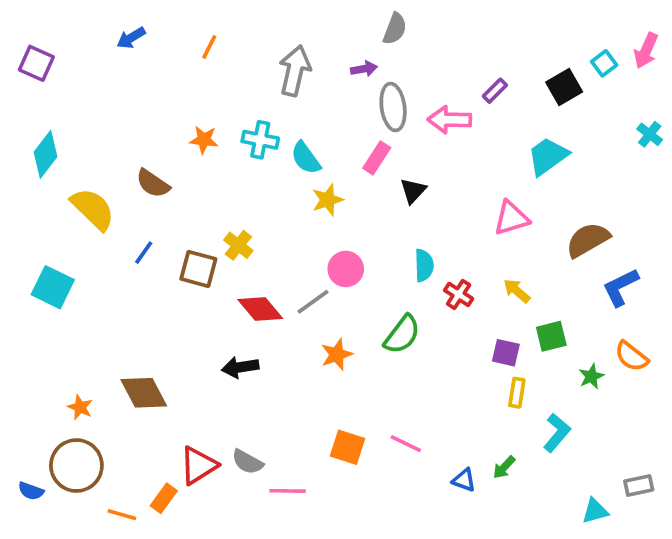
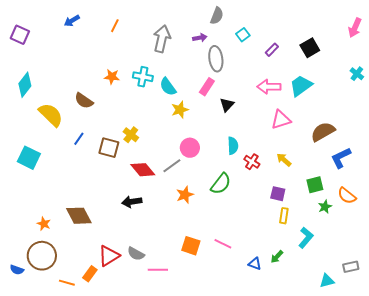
cyan square: (604, 63) -> (243, 35), moved
pink arrow: (449, 120) -> (269, 87), moved
green square: (551, 336) -> (315, 185), moved

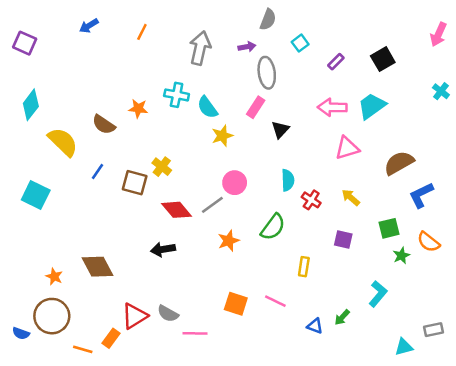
orange star: (112, 77) -> (138, 109), moved
yellow rectangle: (284, 216) -> (304, 267), moved

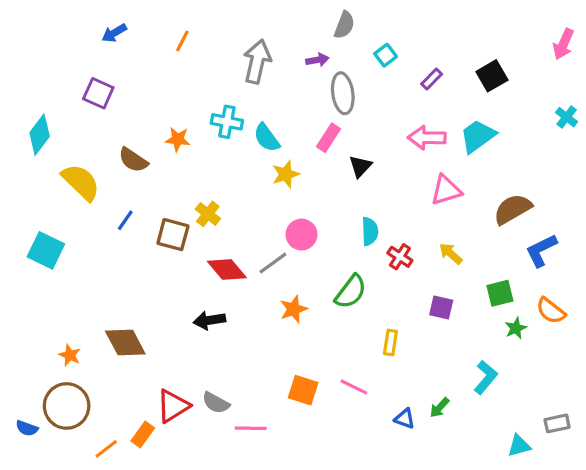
purple square: (25, 43) -> (98, 93), moved
orange line: (83, 349) -> (106, 449), turned -54

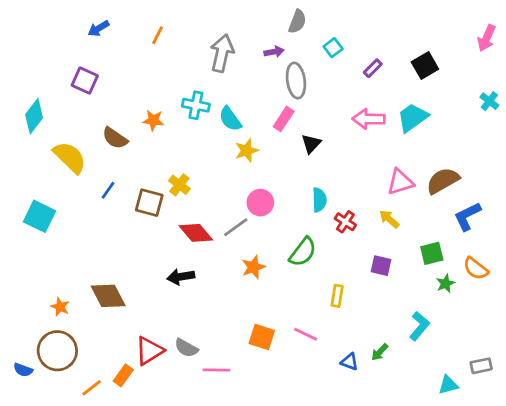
pink triangle: (446, 190) -> (400, 182), moved

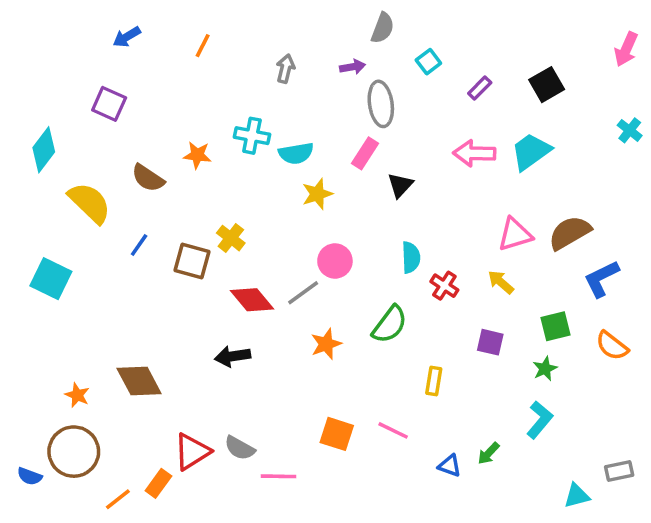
gray arrow: (222, 53) -> (286, 69), size x0.6
cyan semicircle: (230, 119) -> (296, 153), turned -64
green star: (445, 284) -> (545, 369), moved

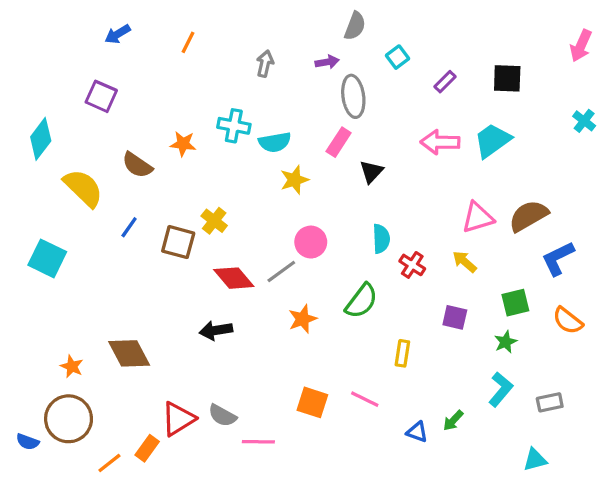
black square: (547, 85) -> (507, 78), turned 32
gray rectangle: (619, 471) -> (550, 402), moved

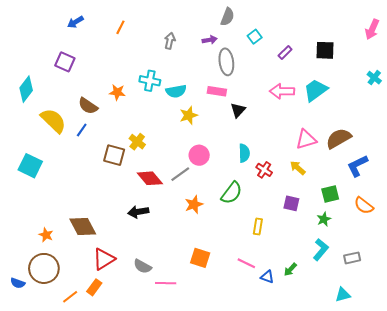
pink rectangle: (339, 142) -> (217, 91), turned 66
blue line: (129, 227) -> (82, 130), moved
pink line: (365, 399) -> (246, 263), moved
red triangle: (178, 419) -> (104, 259), moved

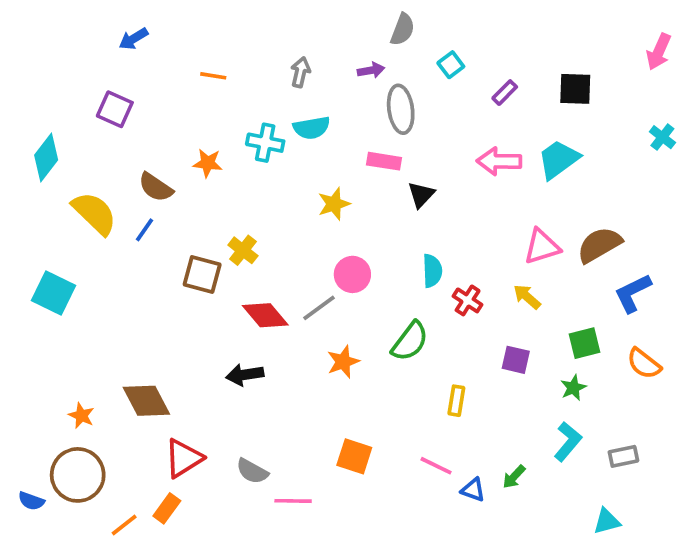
orange line: (120, 27) -> (213, 76), moved, turned 72
cyan semicircle: (176, 91) -> (312, 128), moved

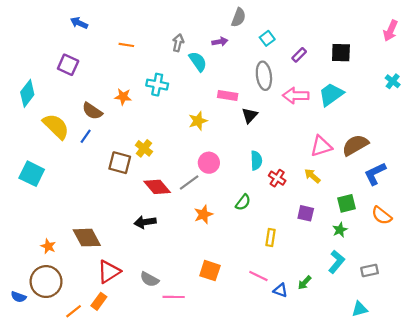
blue arrow: (133, 39) -> (79, 23), turned 56
gray ellipse: (401, 109) -> (264, 76), moved
cyan semicircle: (312, 128) -> (198, 61), moved, turned -115
green semicircle: (410, 341) -> (243, 202), size x0.7

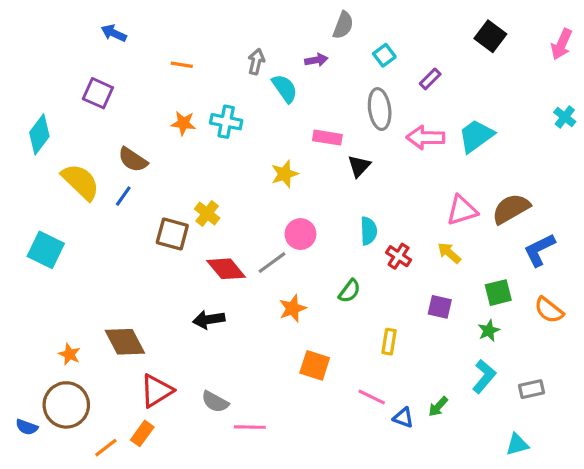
black square: (341, 53) -> (490, 36), moved, turned 35
orange star: (123, 97) -> (183, 123), moved
orange square: (210, 271) -> (315, 365), moved

